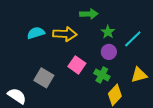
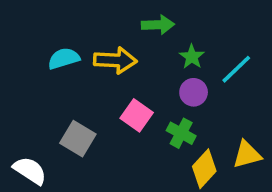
yellow triangle: (139, 75) -> (247, 155), moved

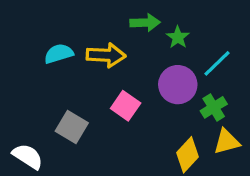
green star: (192, 57) -> (178, 37), moved
purple circle: (194, 92) -> (178, 85), size x1.5
green cross: (181, 133) -> (214, 107), moved, turned 30

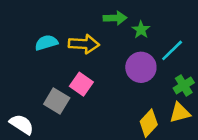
pink square: (126, 106) -> (81, 84), moved
green cross: (214, 107) -> (184, 85), moved

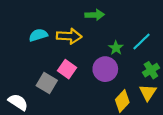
green star: (141, 30) -> (116, 48), moved
purple circle: (141, 67) -> (105, 69), moved
yellow triangle: (180, 113) -> (148, 92), turned -42

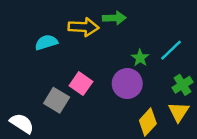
yellow arrow: (69, 36) -> (84, 27), moved

